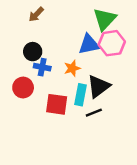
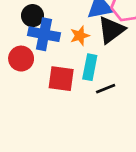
blue cross: (42, 67) -> (44, 34), size x1.5
black triangle: (99, 86) -> (111, 30), moved

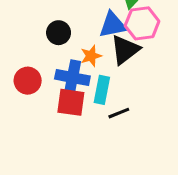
black circle: (33, 16) -> (59, 33), moved
blue cross: (44, 34) -> (72, 78), moved

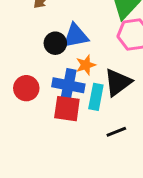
blue triangle: (113, 25) -> (76, 36), moved
black triangle: (125, 50) -> (118, 82), moved
black line: (119, 113) -> (116, 132), moved

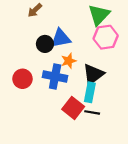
cyan rectangle: (96, 97) -> (90, 92), moved
red square: (67, 109) -> (73, 108), moved, turned 30
black line: (116, 132) -> (92, 112), turned 32

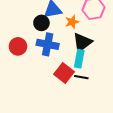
black circle: (45, 44) -> (41, 23), moved
orange star: (69, 61) -> (72, 22), moved

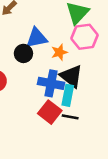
black triangle: (82, 42) -> (71, 76), turned -45
blue cross: (48, 44) -> (51, 83), moved

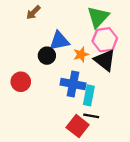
black triangle: (71, 76) -> (105, 60), moved
red square: (50, 112) -> (78, 126), moved

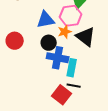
pink hexagon: (105, 40) -> (71, 16), moved
black circle: (47, 56) -> (49, 43), moved
red circle: (21, 82) -> (15, 41), moved

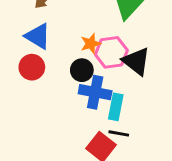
pink hexagon: (71, 16) -> (111, 52), moved
blue triangle: (46, 20) -> (38, 36), moved, turned 42
orange star: (65, 32) -> (91, 44), moved

